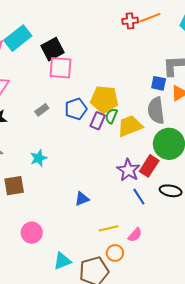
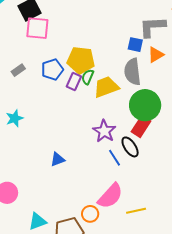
red rectangle: (149, 166) -> (141, 126), moved
black ellipse: (171, 191) -> (130, 147), moved, turned 45
yellow line: (109, 228) -> (136, 211), moved
pink semicircle: (135, 235) -> (110, 196), size x1.8

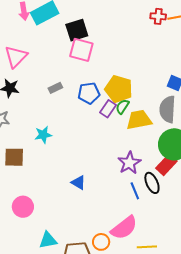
blue triangle: (58, 159) -> (78, 183), turned 42

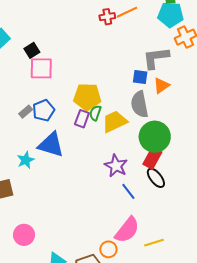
black square: (77, 30) -> (32, 50), size x0.7
blue pentagon: (89, 93) -> (44, 110), moved
blue triangle: (78, 183) -> (51, 145), moved, size x1.8
black ellipse: (152, 183) -> (156, 178), moved

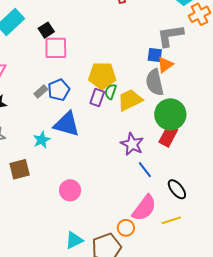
orange triangle: (161, 85) -> (165, 65), moved
black ellipse: (156, 178) -> (177, 189), moved
pink circle: (24, 235) -> (70, 190), moved

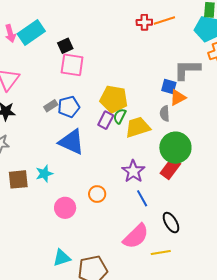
gray semicircle: (155, 82) -> (165, 113), size x0.6
cyan star: (42, 140) -> (44, 174), moved
orange circle: (126, 228) -> (97, 194), moved

